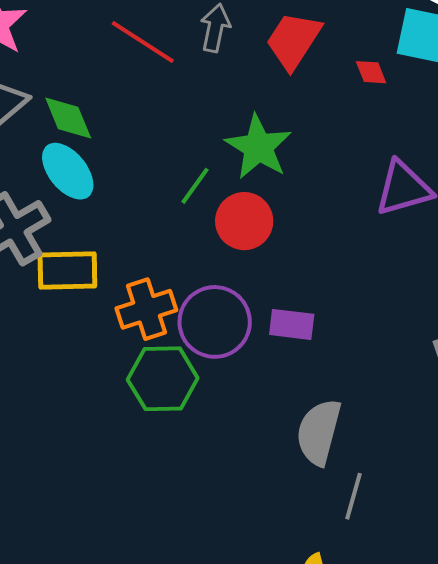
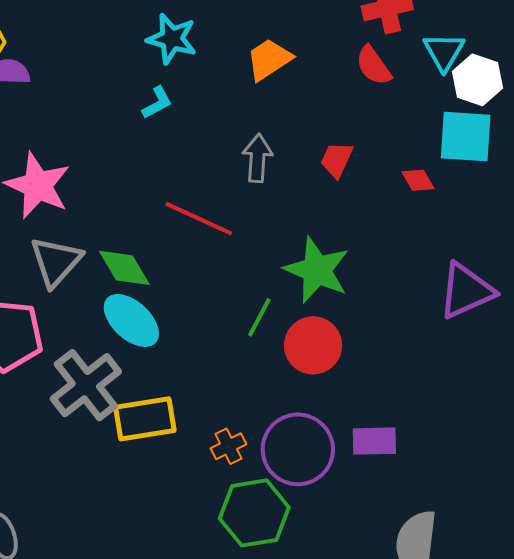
red trapezoid: (293, 41) -> (337, 160), size x0.6
red line: (143, 42) -> (199, 219), moved
orange cross: (146, 309) -> (229, 446), size x0.6

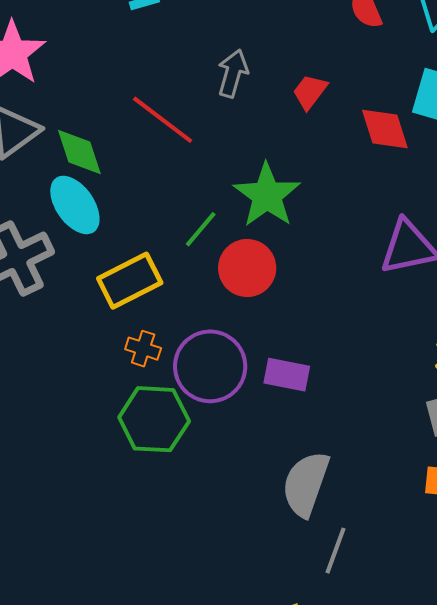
red diamond: (418, 180) -> (385, 129), size x1.6
yellow rectangle: (145, 419) -> (130, 281), moved, turned -30
orange cross: (229, 446) -> (143, 349), turned 32

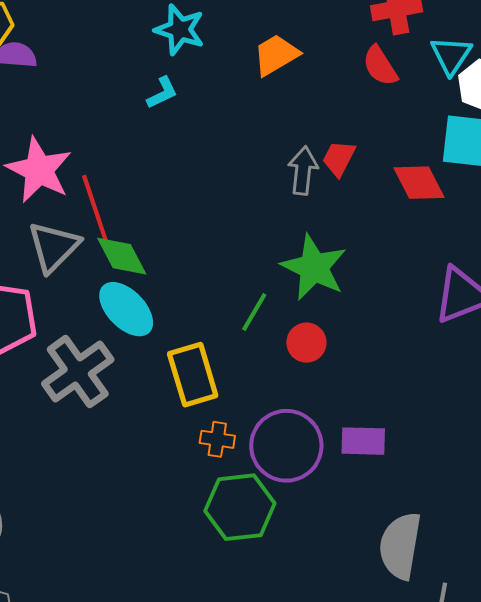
gray arrow: (233, 73) -> (303, 171), moved
red line: (163, 120) -> (95, 209), moved, turned 44
red circle: (247, 268) -> (306, 343), size x0.7
yellow rectangle: (130, 281) -> (193, 375), turned -70

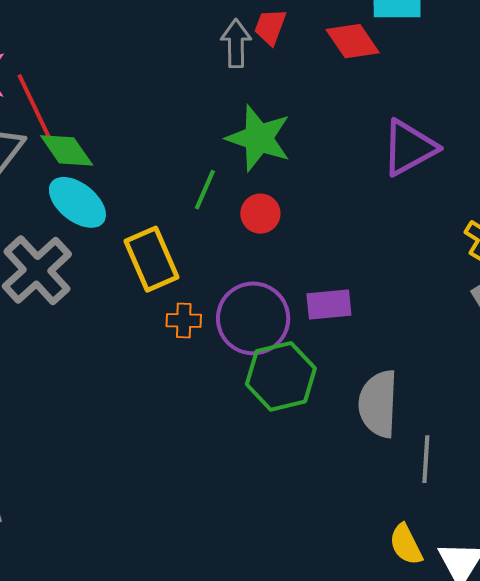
green hexagon: (240, 507) -> (281, 376), moved

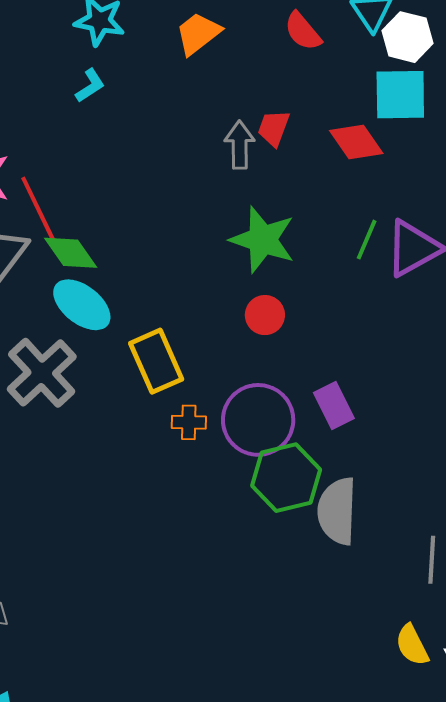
green line: (205, 190) -> (367, 240), moved
purple rectangle: (329, 304) -> (334, 406), turned 69
gray semicircle: (378, 404) -> (337, 511), moved

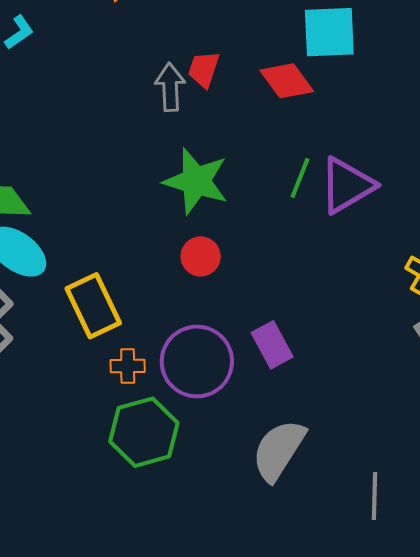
green hexagon: (286, 478) -> (144, 432), moved
gray semicircle: (337, 511) -> (279, 450), turned 32

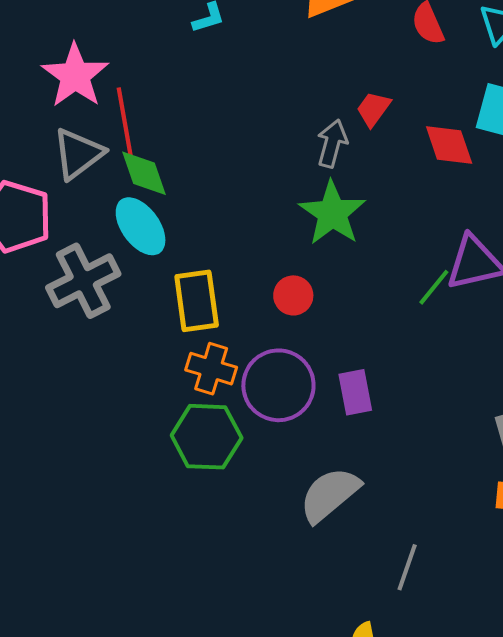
gray arrow: (170, 87) -> (332, 143), moved
green line: (300, 178) -> (434, 287), moved
red circle: (201, 256) -> (293, 295), moved
orange cross: (128, 366) -> (211, 369), size x1.4

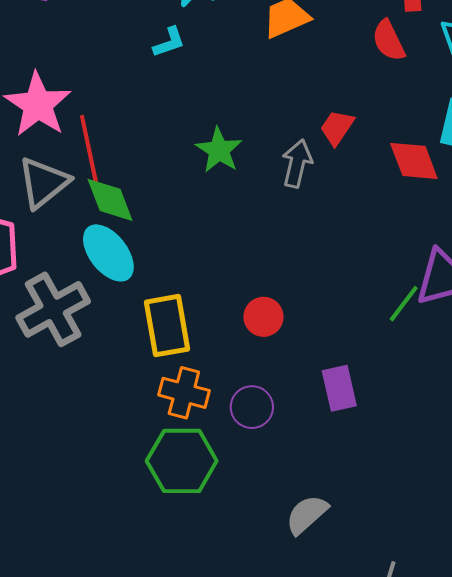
green star: (332, 213) -> (219, 150), moved, size x0.7
purple circle: (278, 385) -> (252, 407), size x0.6
purple rectangle: (355, 392) -> (339, 388), moved
gray semicircle: (330, 495) -> (307, 515), size x0.7

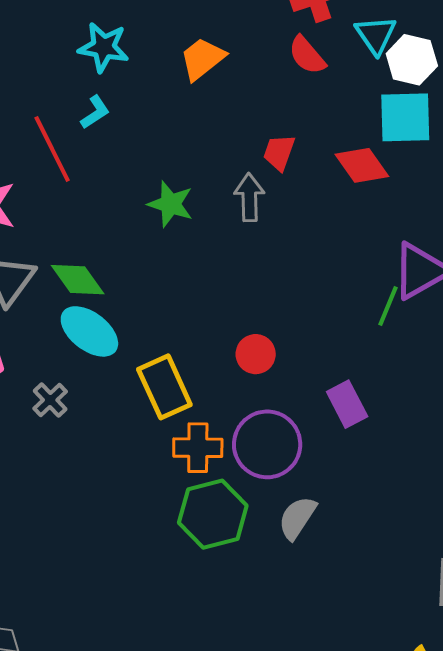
red line: (89, 150) -> (52, 149), moved
gray cross: (53, 309) -> (50, 400), size x0.5
purple circle: (252, 407) -> (267, 444), size x1.6
gray semicircle: (307, 515) -> (297, 518), moved

